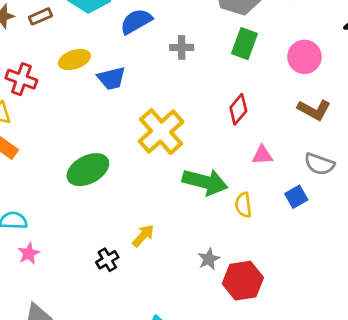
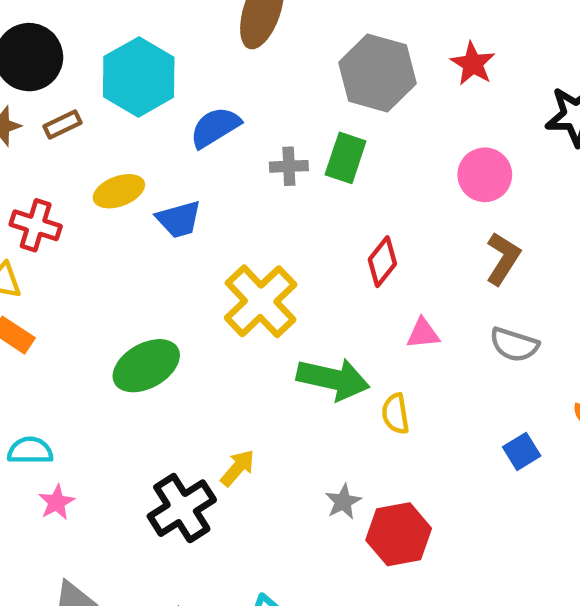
green rectangle: (245, 44) -> (346, 158), moved
brown L-shape: (314, 110) -> (503, 259), turned -84
blue square: (296, 197) -> (522, 451), moved
black cross: (107, 260) -> (182, 508), size x1.8

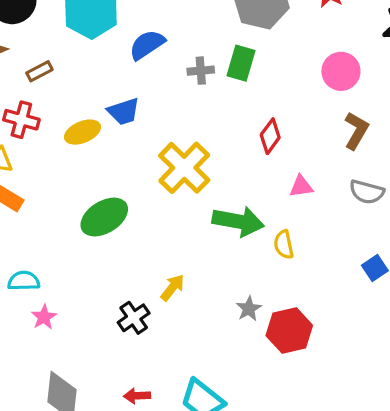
brown rectangle: (63, 124) -> (39, 71), moved
yellow ellipse: (119, 191) -> (83, 132), moved
black cross: (182, 508) -> (134, 318), size x0.7

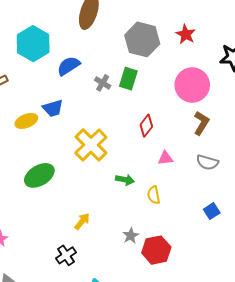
gray cross: (201, 71) -> (103, 83), turned 35
pink circle: (341, 71) -> (192, 85), size x1.4
green arrow: (238, 221) -> (125, 180), size x0.6
black cross: (134, 318) -> (66, 255), moved

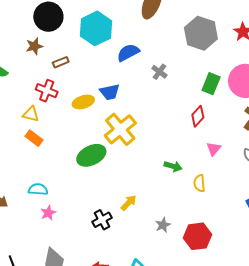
green rectangle: (128, 79) -> (211, 84), moved
yellow cross: (91, 145) -> (120, 129), moved
pink triangle: (165, 158) -> (214, 149), turned -49
gray star: (131, 236) -> (163, 225), moved
black cross: (66, 255) -> (102, 220), moved

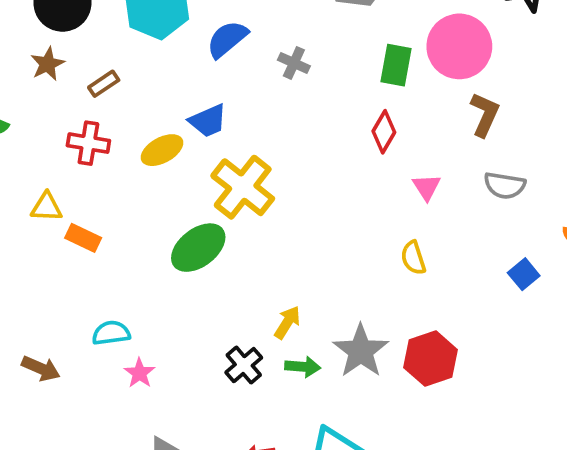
yellow triangle: (31, 114) -> (47, 207), moved
green arrow: (173, 166) -> (303, 367), moved
gray star: (163, 225) -> (361, 351), size x1.8

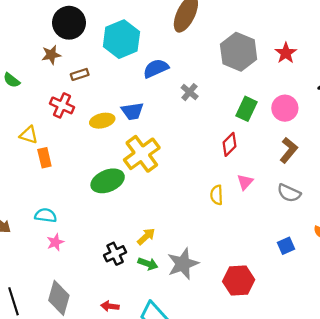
pink circle: (459, 46) -> (285, 108), size x0.7
orange rectangle: (83, 238) -> (44, 158), turned 36
yellow semicircle: (413, 258) -> (217, 195), moved
red hexagon: (431, 359) -> (239, 281), moved

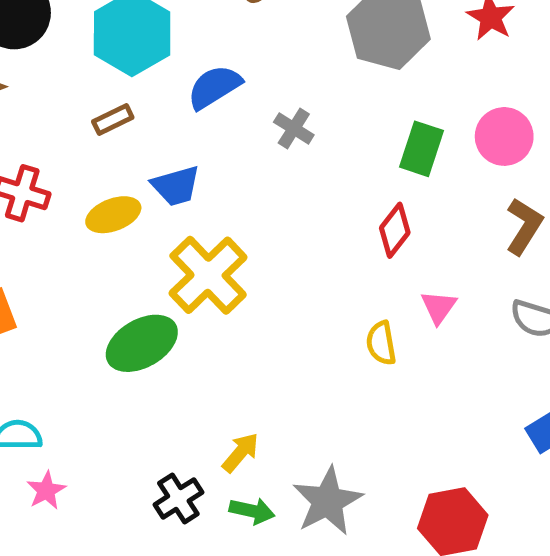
brown rectangle: (80, 74) -> (113, 119), moved

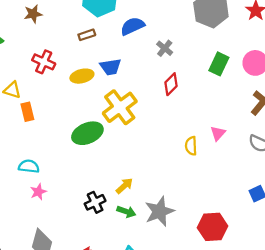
red diamond: (395, 230) -> (171, 84), moved

